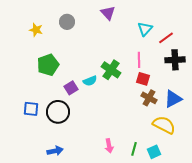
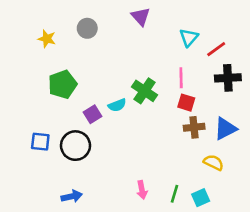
brown cross: (149, 98) -> (194, 127), turned -35
yellow semicircle: (164, 125) -> (214, 162), size x0.7

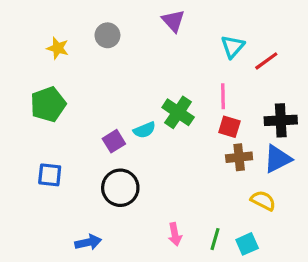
black cross: (228, 78) -> (281, 120), moved
green pentagon: (62, 84) -> (48, 104), moved
black circle: (75, 146) -> (120, 188), moved

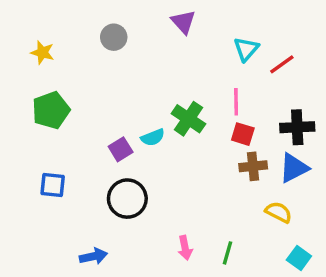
yellow star: (58, 48) -> (42, 52), moved
cyan square: (247, 244) -> (299, 258), moved, turned -30

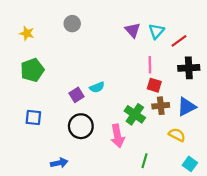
purple triangle: (183, 22) -> (133, 30), moved
green cross: (188, 119) -> (135, 114), moved
black cross: (297, 127) -> (189, 68), moved
pink arrow: (185, 248) -> (118, 136), moved, size x1.5

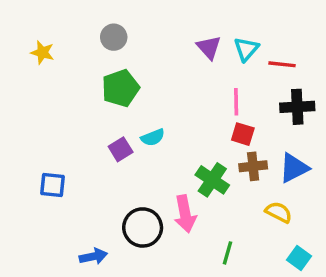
red line: (179, 41) -> (282, 64), turned 42
green pentagon: (32, 70) -> (121, 88), moved
black circle: (81, 126) -> (143, 227), moved

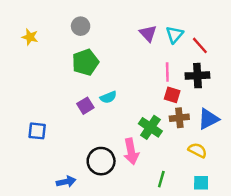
red line: (282, 64) -> (200, 45), turned 42
black cross: (297, 107) -> (197, 76), moved
cyan square: (299, 258) -> (201, 183), moved, turned -35

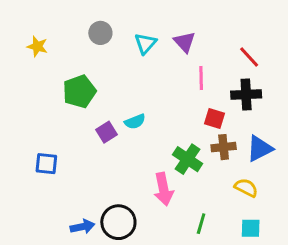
cyan triangle: (175, 35) -> (146, 43), moved
green pentagon: (85, 62) -> (79, 92), moved
pink line: (167, 72) -> (201, 78), moved
black circle: (101, 161) -> (118, 222), moved

